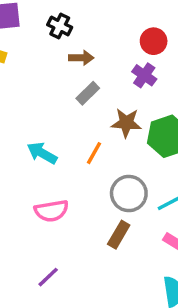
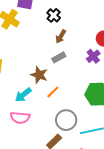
brown arrow: (81, 58) -> (61, 37), turned 104
brown star: (126, 123) -> (39, 75), moved
cyan arrow: (42, 153) -> (23, 95), moved, turned -84

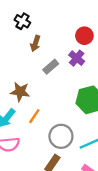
gray rectangle: (59, 57) -> (51, 67), moved
orange line: (53, 92) -> (34, 116), moved

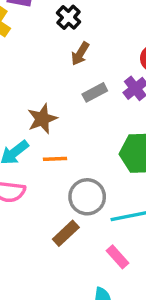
brown star: (20, 92) -> (42, 119), turned 30
orange line: (34, 116) -> (55, 159), turned 42

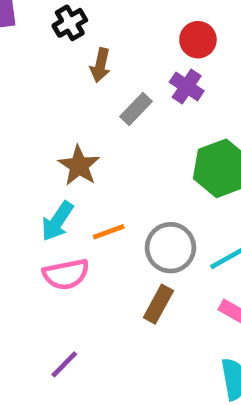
black cross: (69, 17) -> (70, 23), turned 35
orange line: (55, 159) -> (109, 232), moved

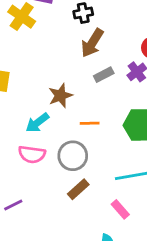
brown arrow: (100, 65) -> (92, 43), size x1.5
orange line: (109, 232) -> (90, 123), moved
gray circle: (170, 248) -> (73, 156), moved

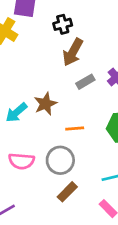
cyan arrow: (37, 123) -> (16, 112), moved

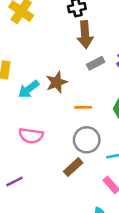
brown arrow: (73, 52) -> (85, 35), turned -36
gray circle: (60, 160) -> (87, 140), moved

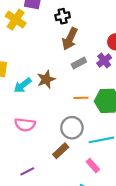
brown arrow: (85, 35) -> (70, 39), turned 30
orange line: (83, 107) -> (81, 98), moved
purple line: (14, 181) -> (27, 171), moved

